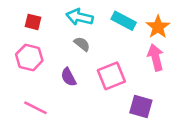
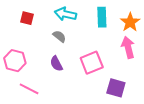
cyan rectangle: (124, 21) -> (102, 17), turned 60
gray semicircle: (82, 44) -> (59, 36), moved
pink hexagon: (29, 57) -> (15, 61), moved

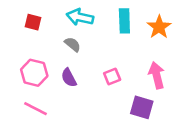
pink arrow: (128, 47) -> (157, 75), moved
pink hexagon: (15, 61) -> (34, 73), moved
pink square: (92, 63) -> (112, 76), size x0.6

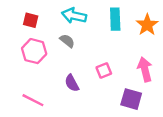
pink hexagon: (34, 73) -> (34, 51), moved
purple semicircle: (69, 78) -> (72, 83), moved

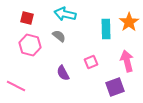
cyan rectangle: (115, 19) -> (106, 29), moved
purple square: (131, 99) -> (115, 87), turned -36
pink line: (33, 100) -> (16, 86), moved

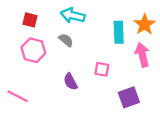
pink arrow: (127, 61) -> (142, 55), moved
pink square: (91, 62) -> (102, 69), turned 32

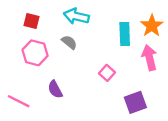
pink square: (102, 69) -> (107, 73), turned 32
purple semicircle: (70, 82) -> (55, 89), moved

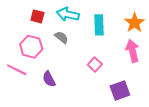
red square: (32, 21) -> (37, 16), moved
cyan rectangle: (125, 34) -> (99, 25), moved
pink line: (19, 101) -> (17, 70), moved

